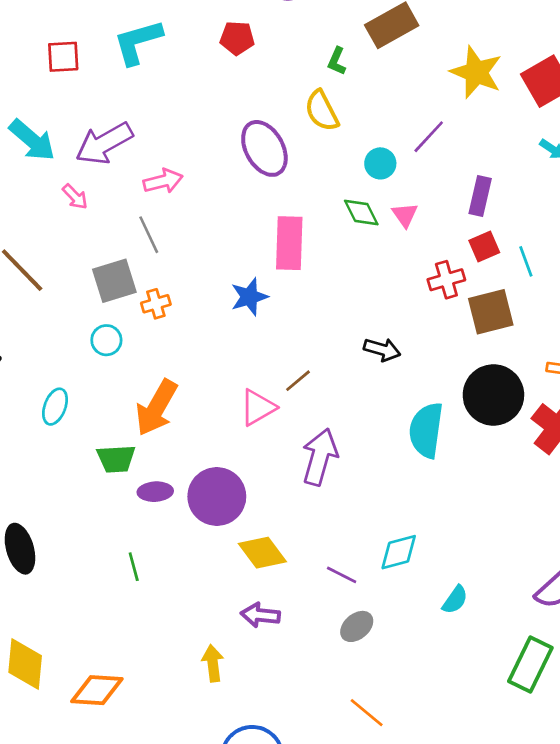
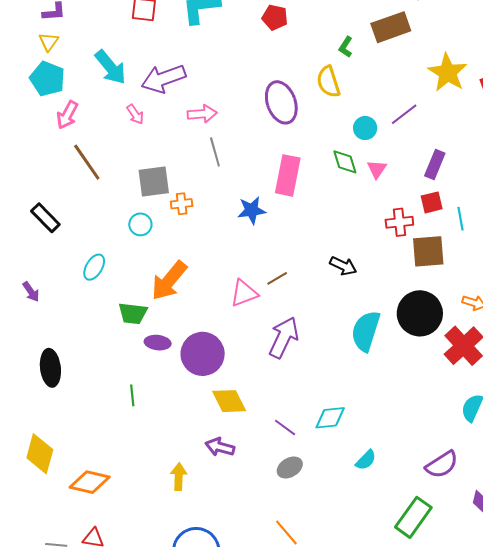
gray line: (149, 235) -> (215, 152), moved

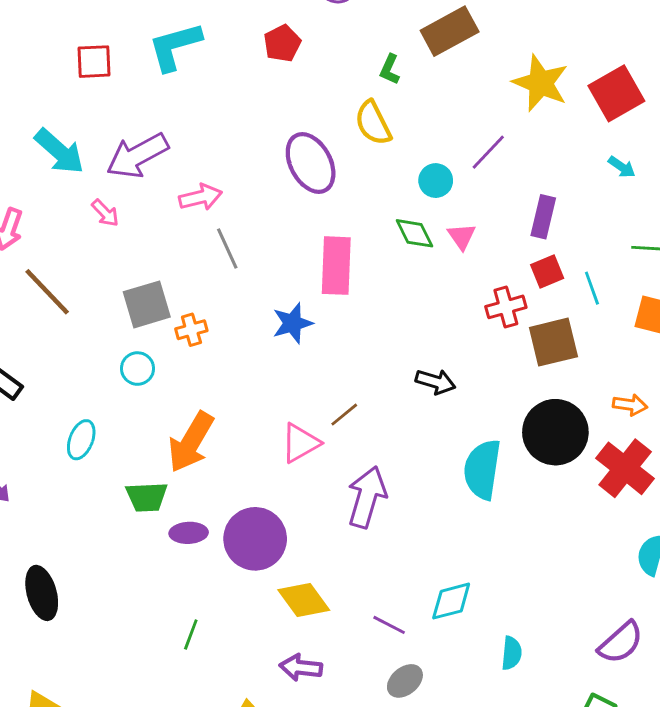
red pentagon: (275, 17) -> (282, 43), turned -30
green line: (132, 395) -> (191, 635), moved, turned 35
cyan semicircle: (366, 460) -> (512, 653), turned -30

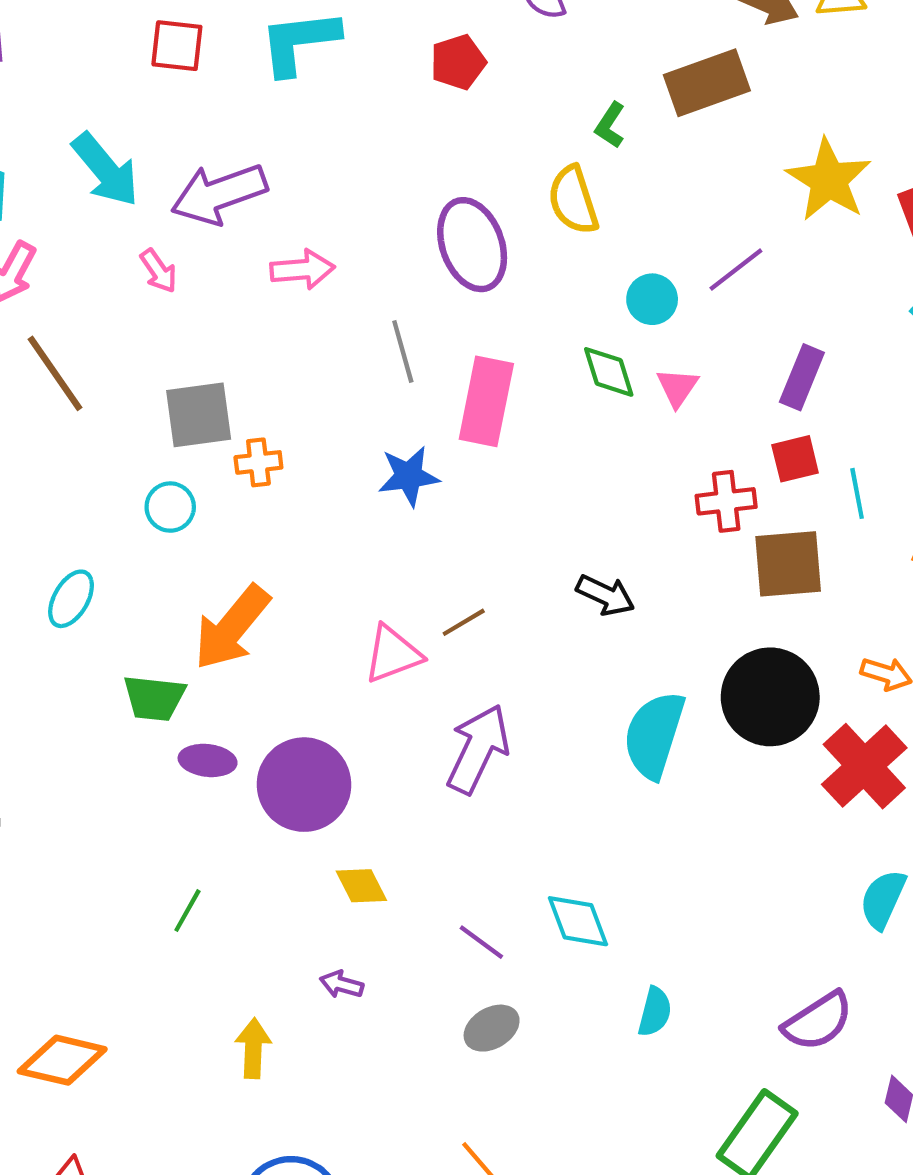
gray line: (227, 248) -> (403, 352), moved
yellow diamond: (304, 600) -> (361, 886), size x0.7
cyan diamond: (451, 601) -> (578, 921), turned 75
purple arrow: (301, 668) -> (342, 984), size x0.7

